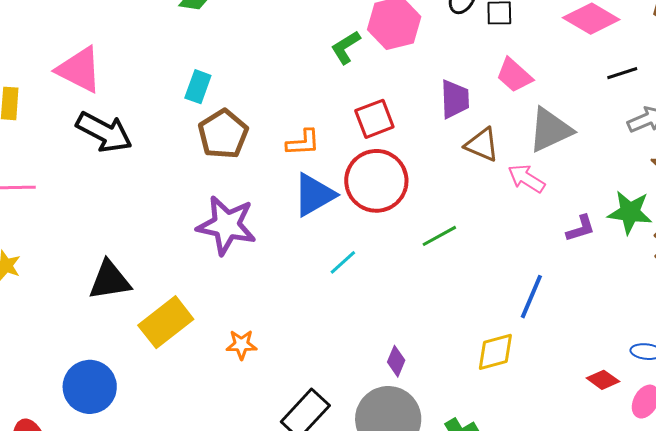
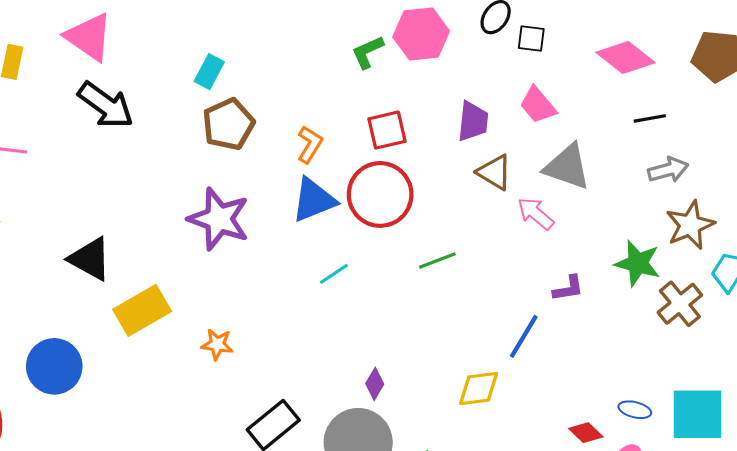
gray triangle: (550, 130) -> (567, 167), turned 36
orange L-shape: (303, 143) -> (310, 144), turned -63
purple L-shape: (581, 228) -> (568, 288), moved
black triangle: (110, 280) -> (90, 259), turned 30

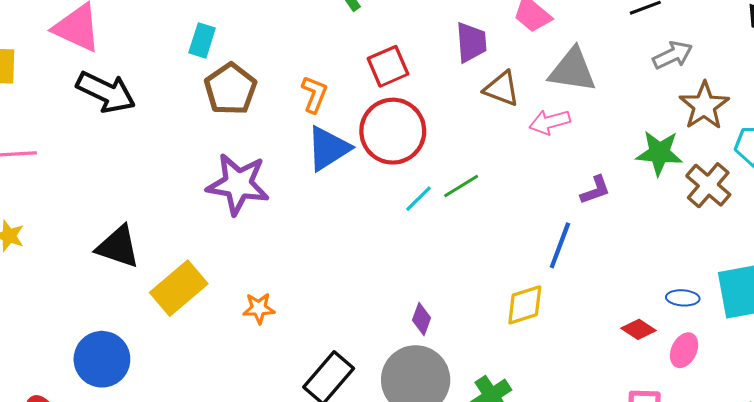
pink arrow: (536, 214) -> (550, 122), turned -45
cyan line: (334, 274) -> (418, 199), moved

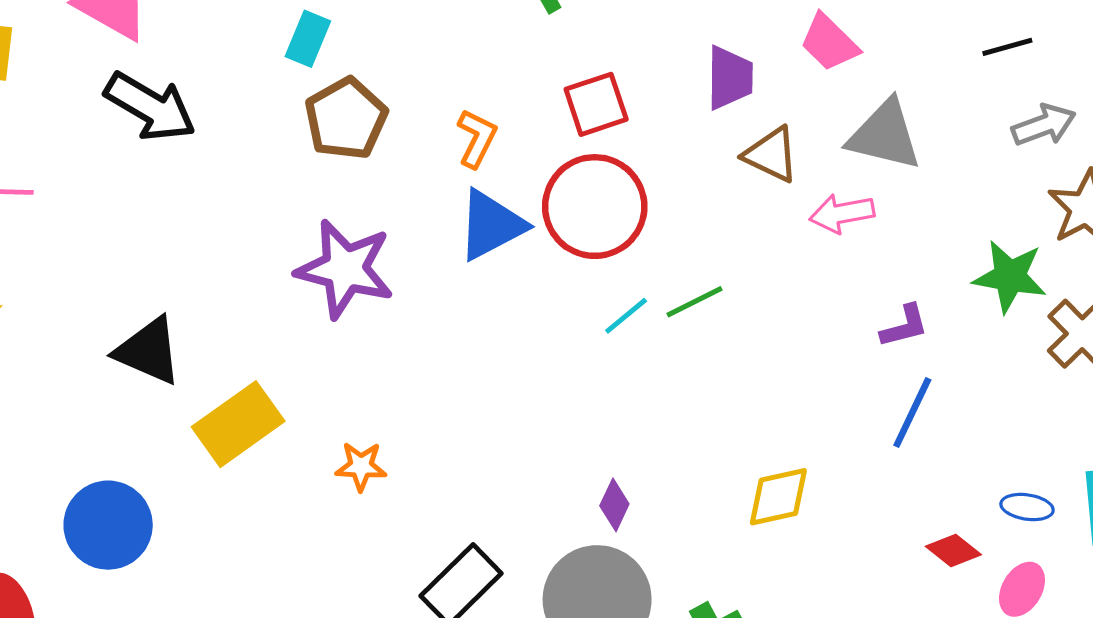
blue line: (560, 245) -> (912, 413), moved

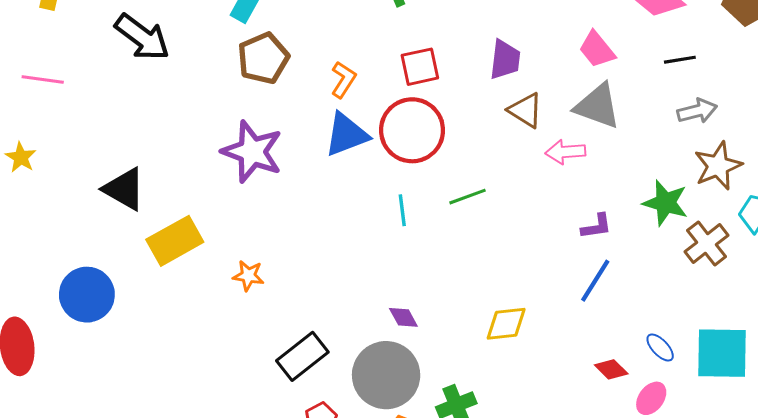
pink trapezoid: (829, 43) -> (597, 49), moved
cyan line: (626, 316) -> (402, 210), moved, turned -64
purple diamond: (614, 505) -> (403, 317), turned -60
blue ellipse: (1027, 507) -> (660, 348), turned 32

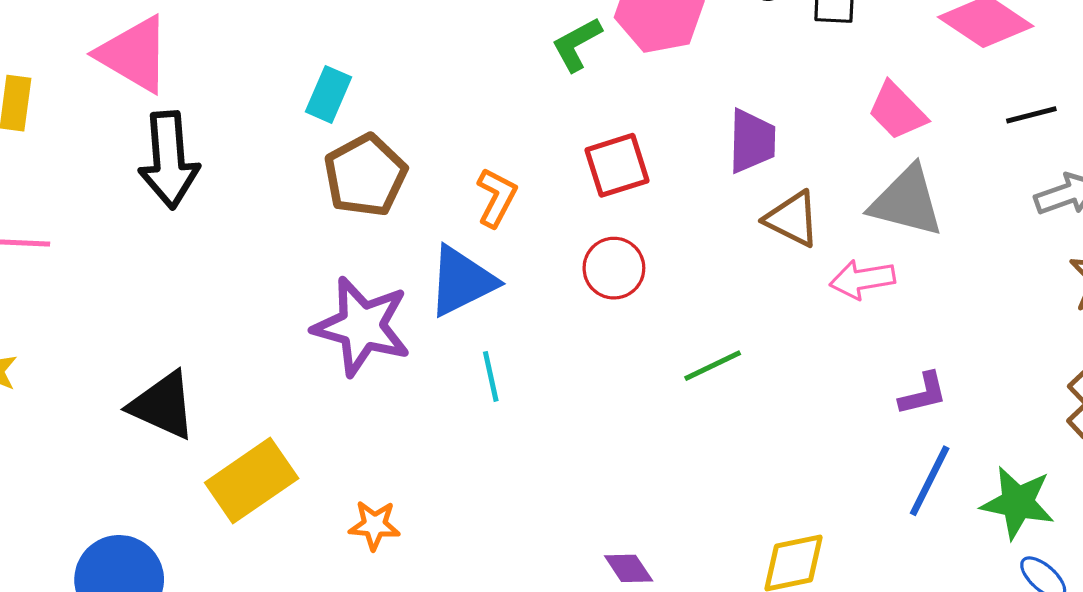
black arrow: (142, 37) -> (169, 160), turned 54
red circle: (412, 130) -> (614, 268), size x0.6
blue triangle: (346, 135) -> (462, 281), moved
green star: (665, 203) -> (1018, 503), moved
cyan line: (402, 210) -> (491, 376), moved

